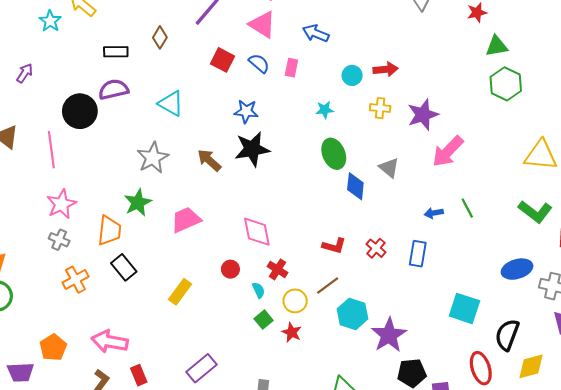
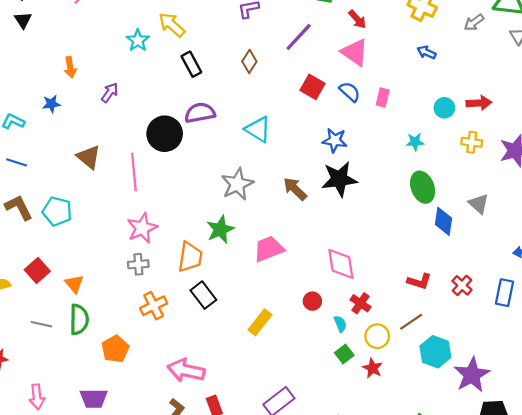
blue arrow: (316, 33) -> (427, 52), moved, size x0.7
black rectangle: (116, 52) -> (191, 64), moved, turned 60
gray cross: (59, 240) -> (138, 264), turned -30
orange pentagon: (53, 347) -> (115, 349), moved

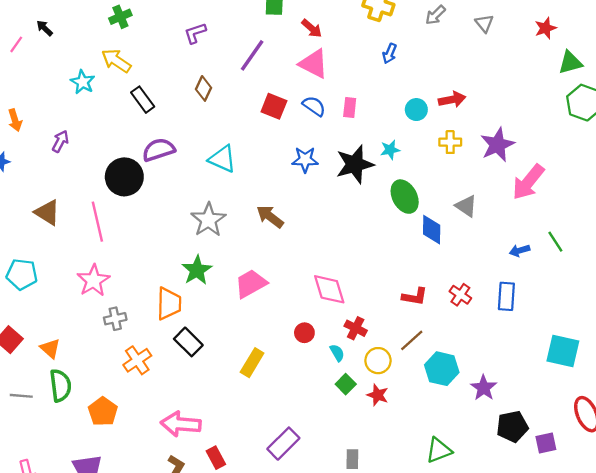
blue arrow: (427, 52) -> (390, 53), turned -84
black star: (339, 179) -> (355, 164), moved
pink star: (142, 228) -> (93, 281), moved
purple star: (472, 375) -> (484, 388), size x0.7

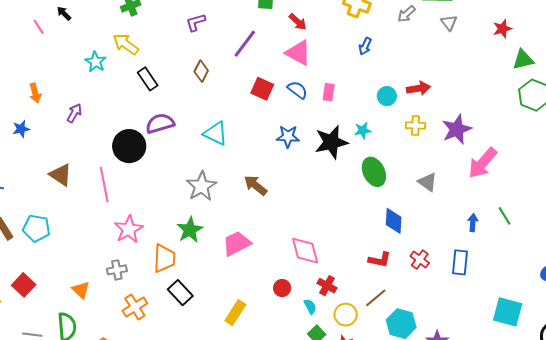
pink line: (16, 44) -> (39, 27), turned -70
blue diamond: (432, 230) -> (394, 221), moved
blue arrow: (519, 251) -> (473, 223), turned 108
pink star: (93, 281) -> (129, 229), moved
orange triangle: (50, 349) -> (81, 290), moved

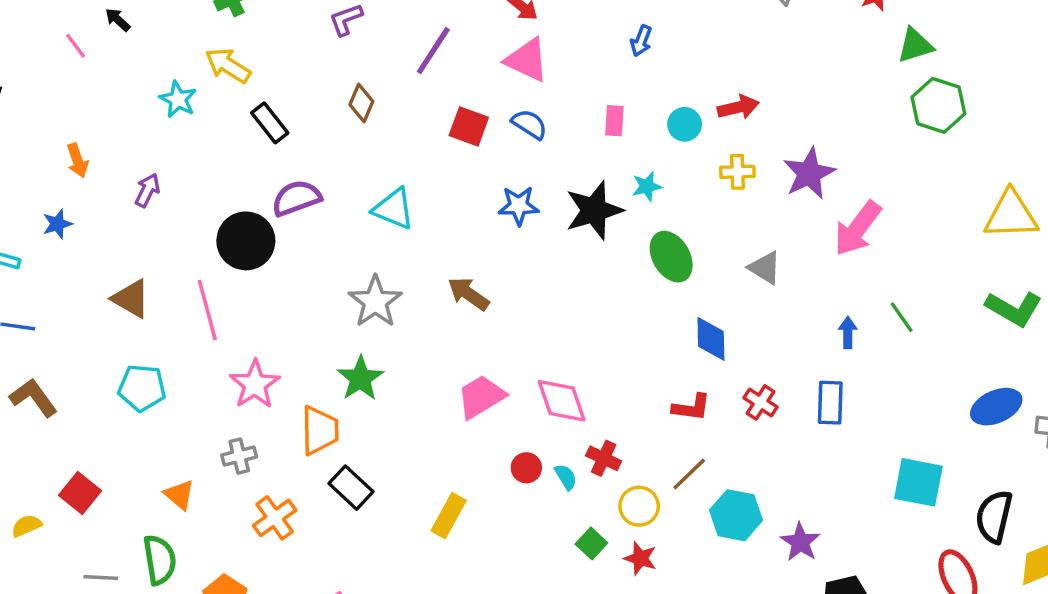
pink rectangle: (329, 92) -> (614, 121), moved
cyan pentagon: (36, 228) -> (142, 388), moved
pink trapezoid: (237, 243) -> (481, 397), moved
cyan semicircle: (310, 307) -> (566, 477), moved

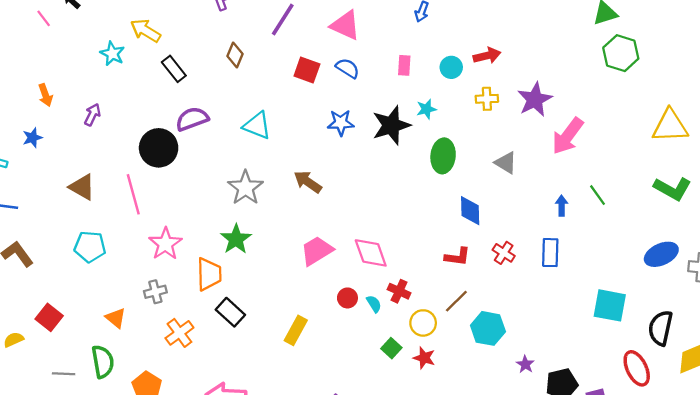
green ellipse: (671, 257) -> (443, 156), turned 36
purple star: (800, 542) -> (525, 364), moved, size x0.7

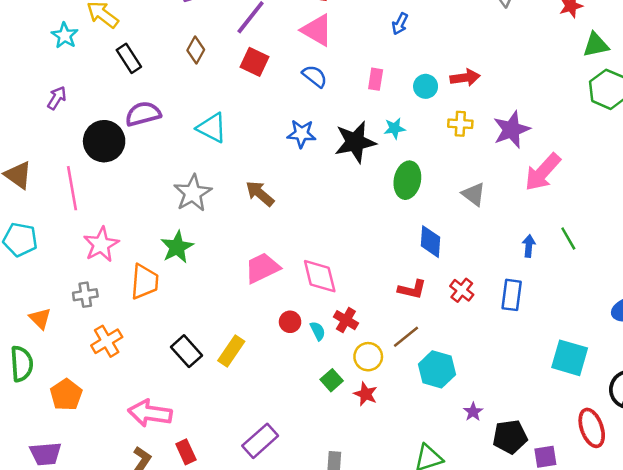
red square: (307, 70) -> (254, 62), moved
purple arrow: (92, 115) -> (57, 98), moved
black rectangle: (230, 312) -> (187, 351), moved

